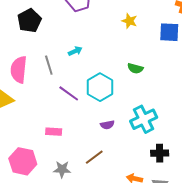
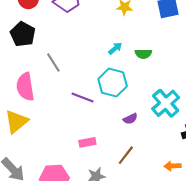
cyan arrow: (75, 51) -> (115, 48), moved
gray line: (49, 65) -> (53, 63), moved
pink rectangle: (54, 132) -> (87, 142), moved

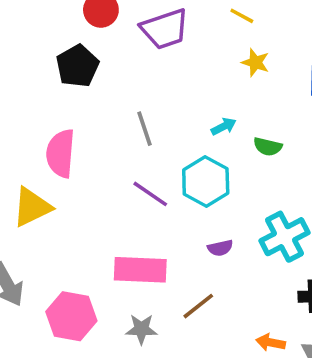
gray line: (53, 63) -> (144, 129), moved
pink rectangle: (87, 142) -> (140, 270), size x1.8

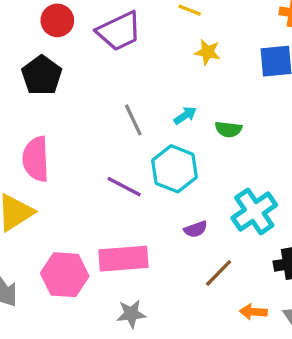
gray line: (144, 129) -> (133, 120), moved
brown line: (198, 306) -> (219, 273), moved
pink hexagon: (71, 316) -> (65, 275), moved

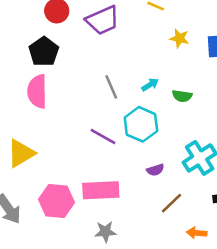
yellow star: (207, 52) -> (179, 38), moved
pink semicircle: (36, 159) -> (37, 91), moved

